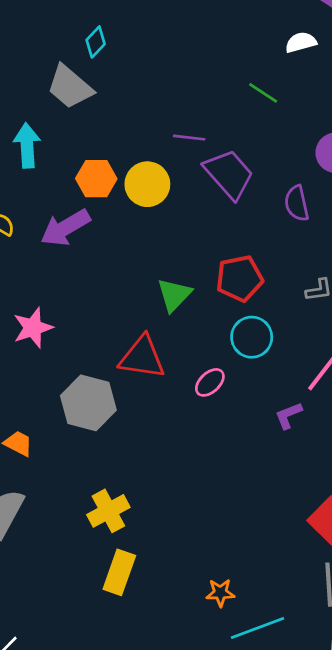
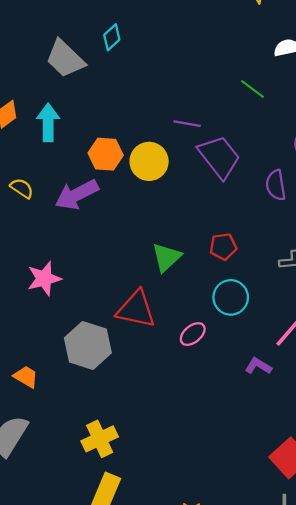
gray trapezoid: (70, 87) -> (65, 59), moved
red pentagon: (239, 278) -> (223, 247), size x0.7
purple L-shape: (288, 415) -> (258, 366), turned 50

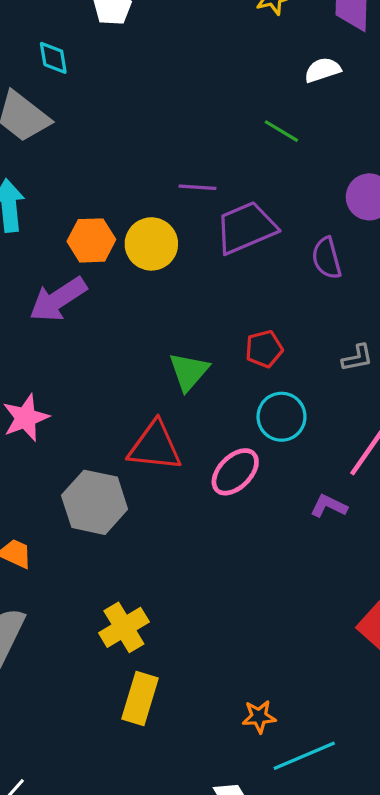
cyan diamond: (112, 37) -> (53, 58), moved, turned -50
purple trapezoid: (219, 157) -> (246, 228), turned -69
pink ellipse: (193, 334) -> (235, 472), size x1.4

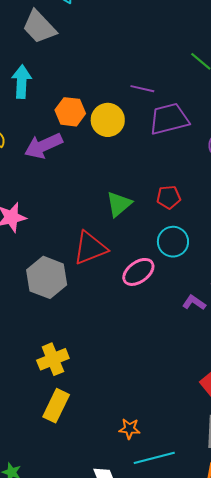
red triangle: (155, 446) -> (90, 248), turned -36

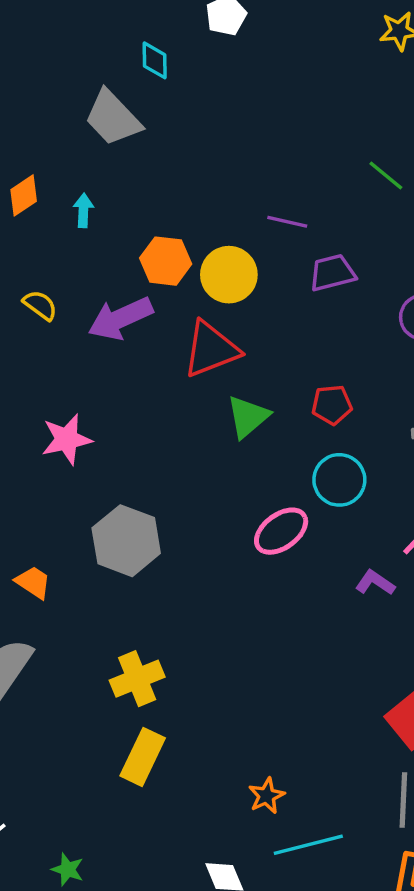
cyan arrow: (22, 82) -> (83, 210), size x0.6
purple trapezoid: (169, 119) -> (332, 273), size x0.7
red triangle: (90, 248) -> (211, 349), moved
orange star: (130, 429) -> (267, 796), turned -30

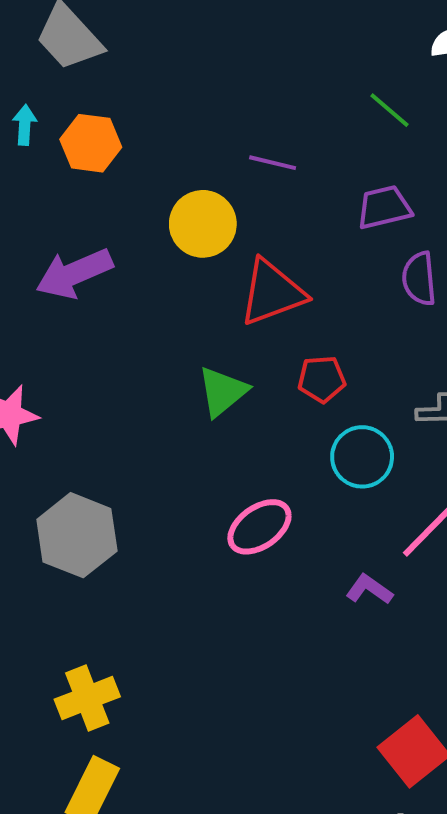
cyan arrow: (83, 210) -> (25, 125), moved
orange hexagon: (166, 261) -> (91, 143), moved
purple trapezoid: (332, 273) -> (384, 207), moved
red triangle: (211, 349) -> (272, 292), moved
cyan circle: (339, 480) -> (362, 457), moved

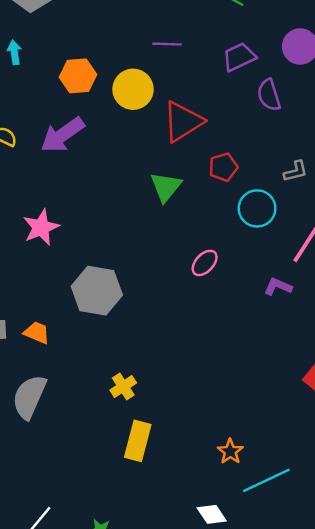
orange hexagon: (91, 143) -> (78, 76), moved
pink ellipse: (259, 527) -> (205, 263), size x0.7
yellow cross: (87, 698) -> (123, 386), size x0.7

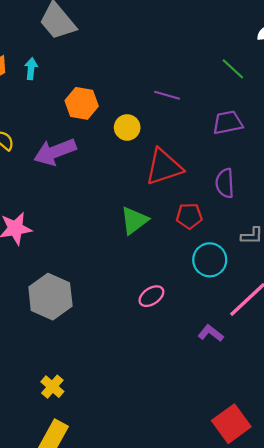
yellow circle: (133, 89) -> (127, 127), size x0.7
purple semicircle: (269, 95) -> (225, 183), moved
yellow cross: (123, 386) -> (52, 387), turned -30

